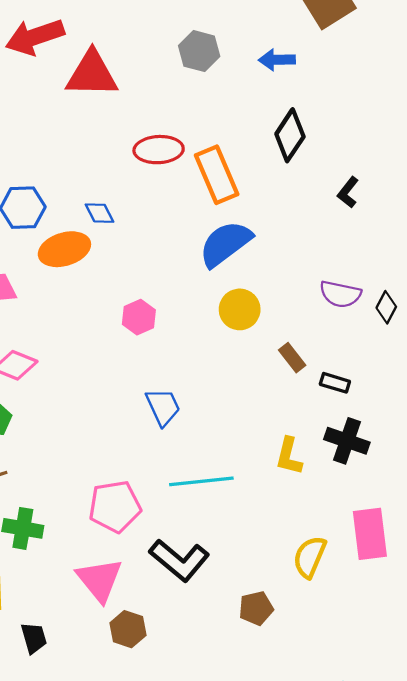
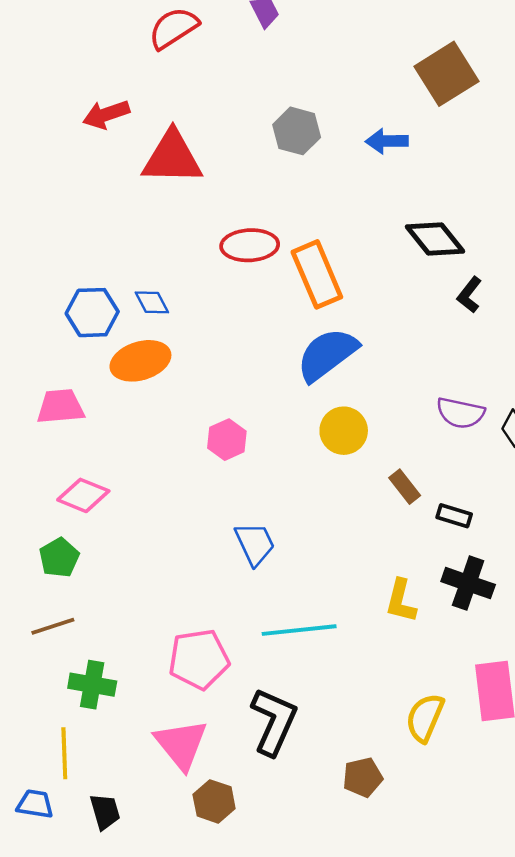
red arrow: (35, 37) -> (106, 114), size x0.7
black diamond: (290, 135) -> (435, 239), moved, turned -72
blue diamond: (99, 213) -> (152, 302), moved
black L-shape: (179, 560) -> (274, 721), turned -106

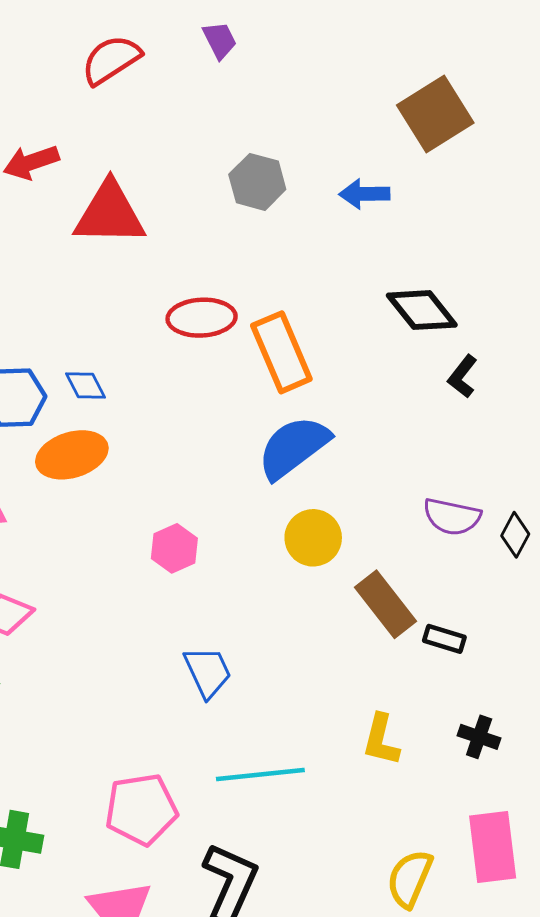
brown rectangle: (405, 487) -> (386, 604), size x1.6
black cross: (468, 583) -> (479, 737), moved, size x0.7

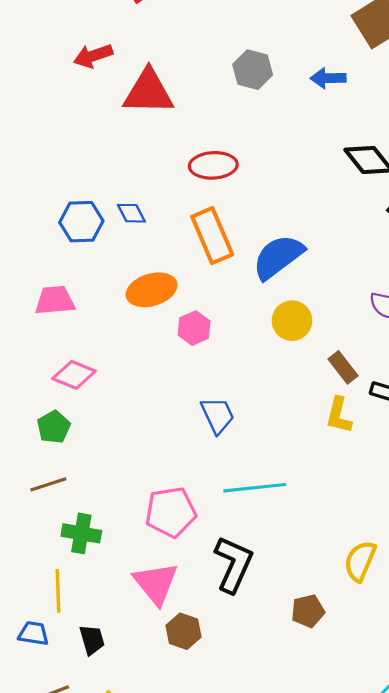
orange rectangle: (281, 352) -> (212, 236), moved
orange ellipse: (72, 455) -> (152, 290), moved
brown rectangle: (386, 604) -> (343, 367), size x0.7
yellow L-shape: (381, 740) -> (339, 415), moved

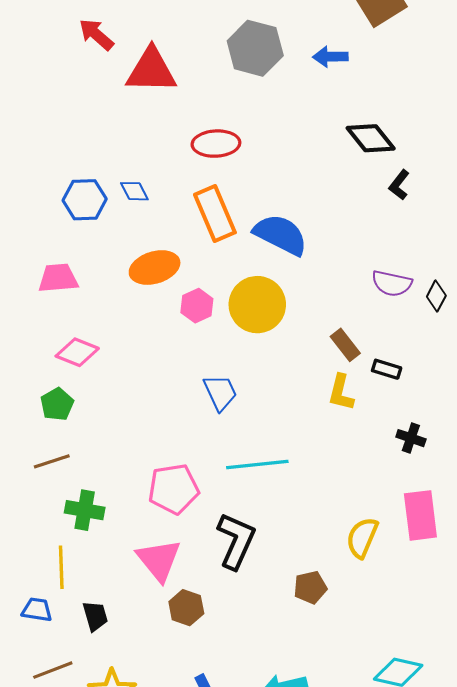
red arrow: (93, 56) -> (96, 34), turned 60
gray hexagon: (253, 70) -> (255, 48), size x1.4
blue semicircle: (278, 257) -> (281, 235), turned 64
yellow circle: (292, 321) -> (257, 305), moved, size x1.4

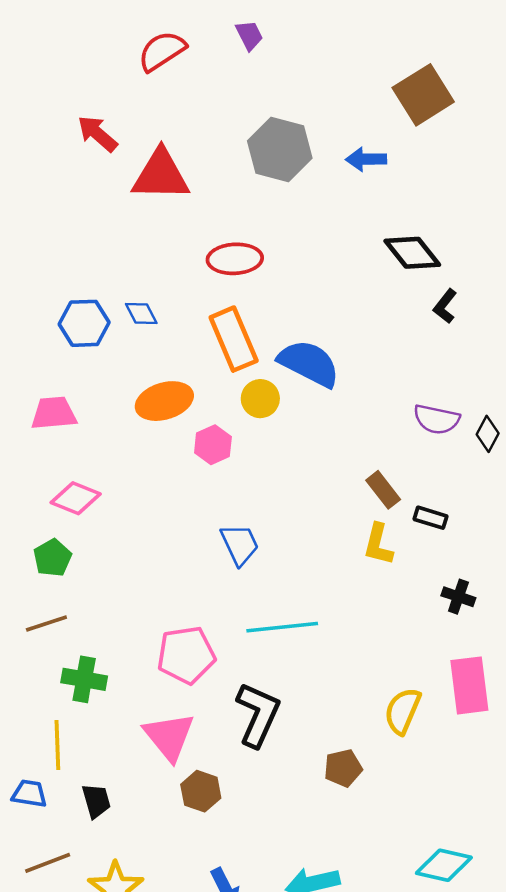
yellow circle: (257, 305) -> (260, 399), moved, size x0.6

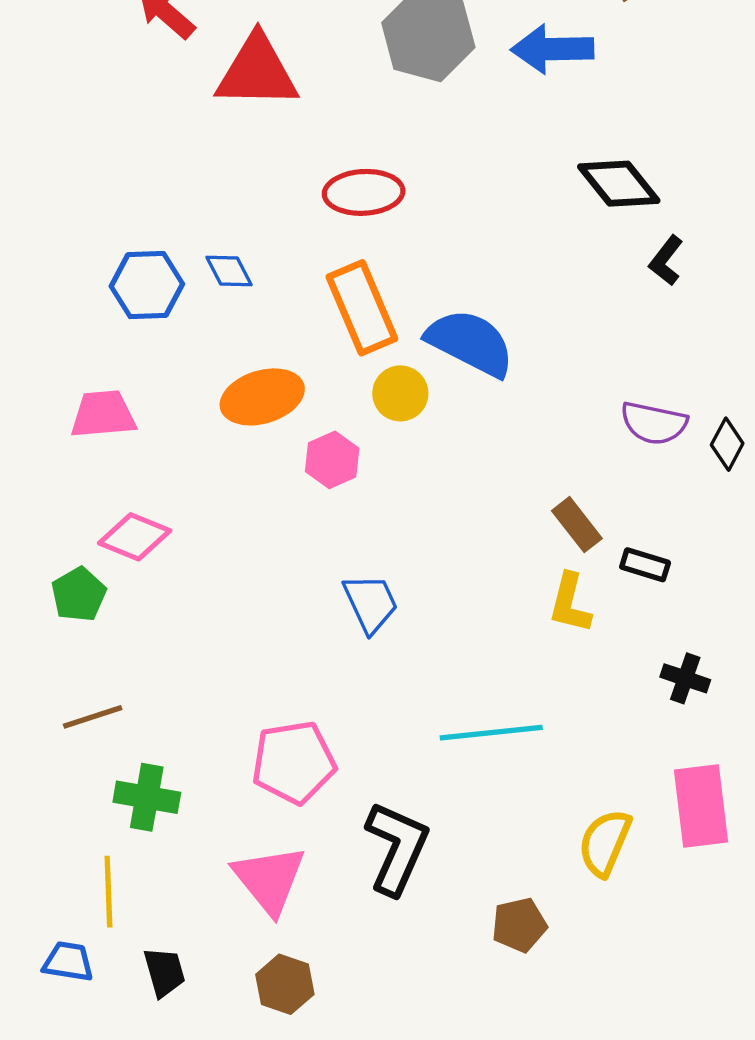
blue arrow: (366, 159) -> (552, 49), size x1.4
green pentagon: (53, 558) -> (79, 594), moved
cyan line: (282, 627) -> (491, 733), moved
brown hexagon: (201, 791) -> (285, 984), moved

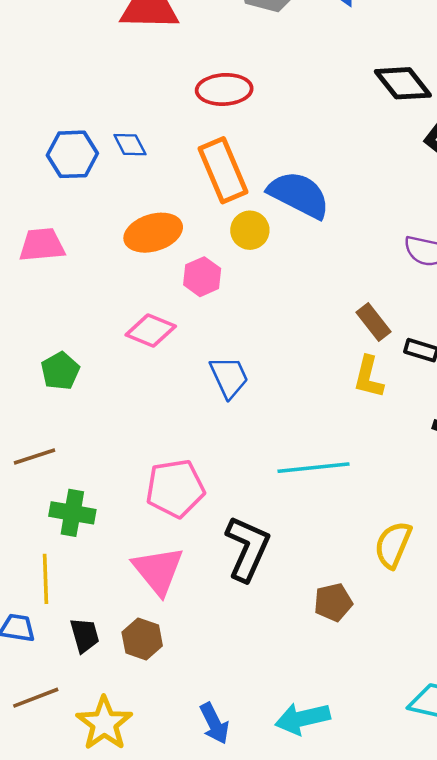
pink diamond: (135, 537) -> (151, 331), moved
green pentagon: (79, 594) -> (60, 371), moved
brown hexagon: (285, 984) -> (142, 639), moved

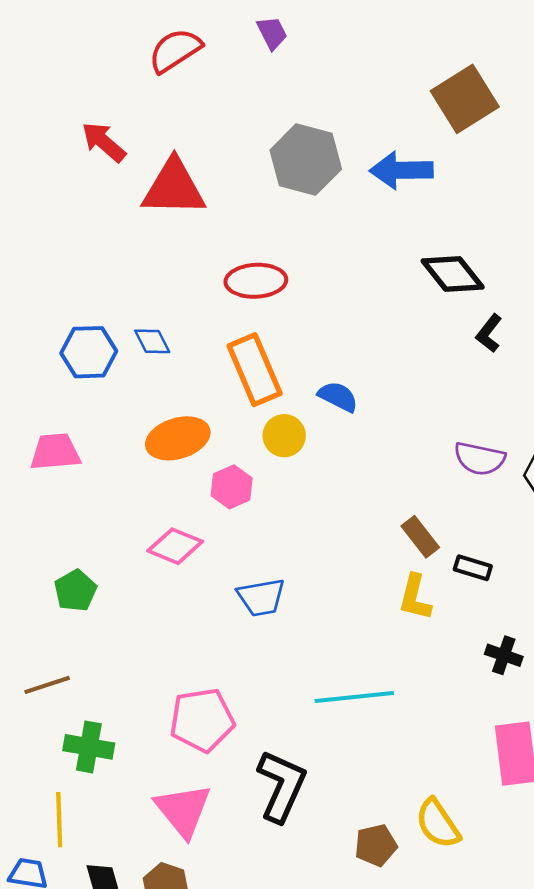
blue semicircle: (299, 195) -> (338, 397), size x0.6
blue trapezoid: (229, 377) -> (261, 597), turned 105
yellow semicircle: (393, 545) -> (438, 824), moved, turned -57

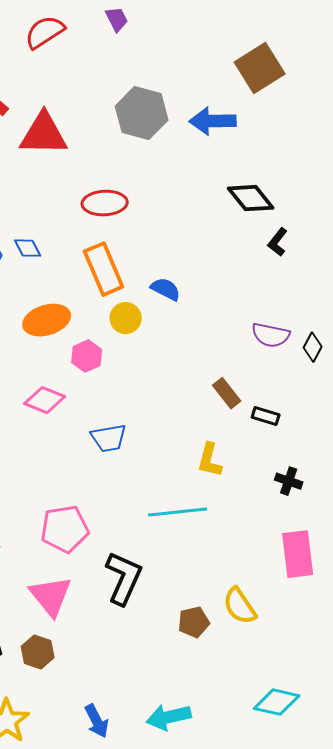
yellow L-shape: (415, 597) -> (210, 460), moved

